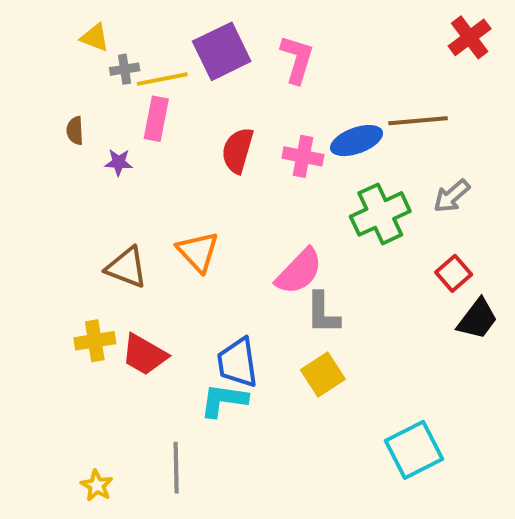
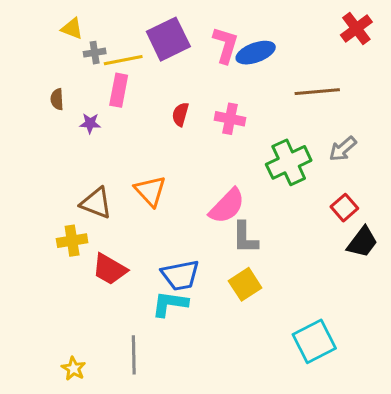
blue ellipse: (357, 141) -> (256, 53), moved
red semicircle: (238, 150) -> (180, 114), size x0.7
yellow cross: (95, 341) -> (72, 241), moved
blue trapezoid: (238, 363) -> (180, 275), turned -93

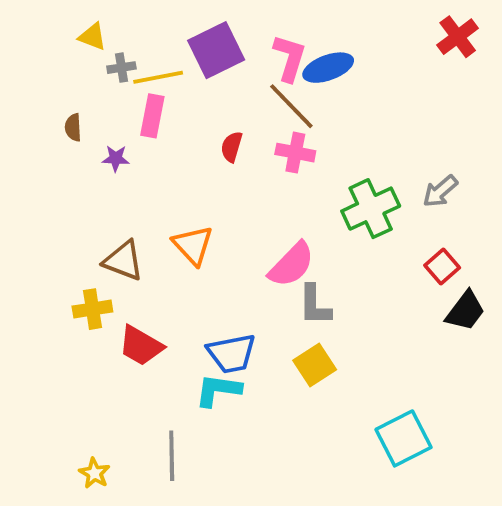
brown line: (317, 92) -> (291, 106), moved, turned 51

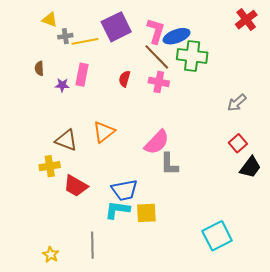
pink rectangle: (152, 116) -> (82, 75), moved
green cross: (371, 209) -> (192, 56), moved, turned 32
orange triangle: (193, 245) -> (104, 132), turned 35
yellow square: (315, 365) -> (146, 213), moved, turned 30

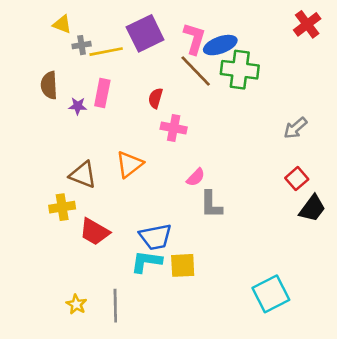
brown semicircle: (39, 68) -> (49, 85), size x1.5
pink cross: (159, 82) -> (174, 128), moved
pink semicircle: (157, 142) -> (196, 177), size x0.6
yellow star: (51, 255) -> (76, 304), moved

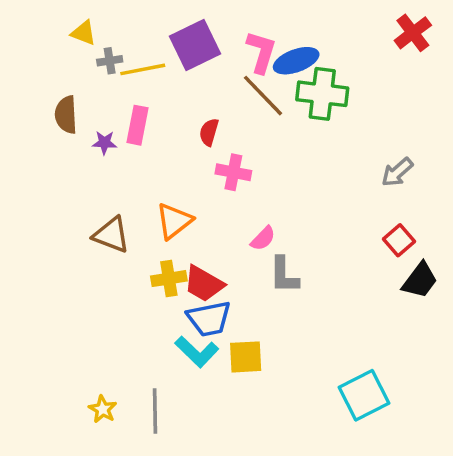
yellow cross: (62, 207) -> (169, 279), moved
red trapezoid: (95, 232) -> (204, 284), moved
cyan L-shape: (146, 262) -> (197, 352), turned -144

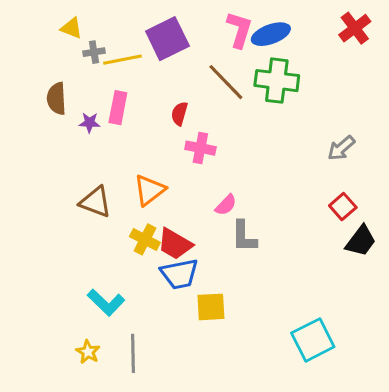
pink L-shape: (261, 52) -> (239, 30), moved
blue ellipse: (296, 61) -> (271, 34), moved
yellow cross: (169, 279) -> (145, 239), turned 36
cyan L-shape: (197, 352) -> (106, 302), moved

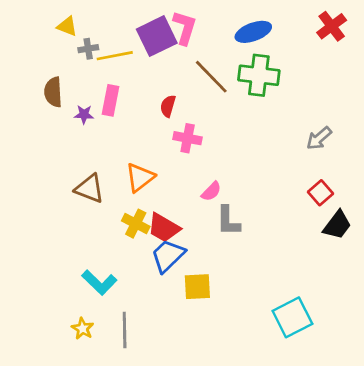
pink L-shape: (239, 30) -> (185, 28), moved
blue trapezoid: (179, 274) -> (168, 256), turned 147

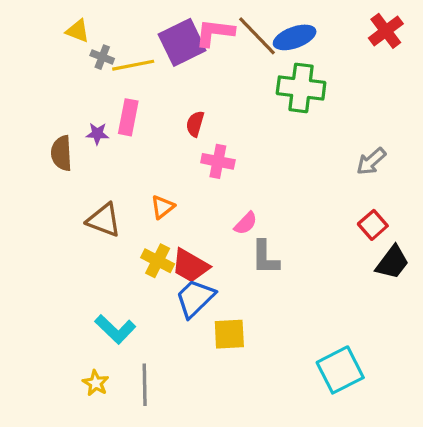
pink L-shape: (185, 28) -> (215, 33), turned -100
gray cross: (88, 49) -> (102, 57), turned 30
brown line: (211, 77) -> (257, 36), moved
brown semicircle: (53, 92) -> (61, 153), moved
orange triangle: (140, 177) -> (162, 207), size x0.7

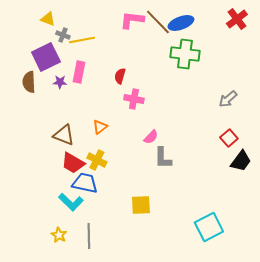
purple square: (182, 42) -> (46, 57), moved
brown semicircle: (61, 153) -> (29, 82), moved
red trapezoid: (190, 266) -> (73, 163), moved
blue trapezoid: (195, 298) -> (85, 183), moved, turned 56

